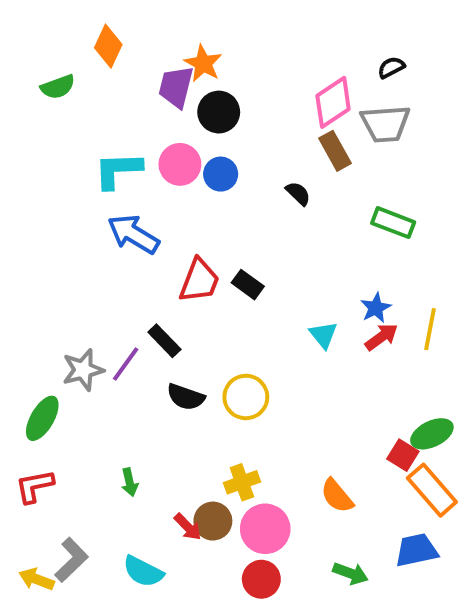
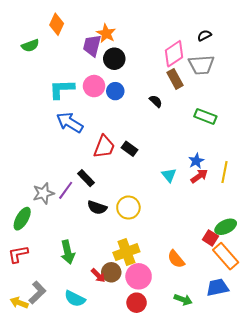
green arrow: (130, 482) -> (68, 252), size x1.6
yellow cross: (242, 482) -> (126, 252), size x1.4

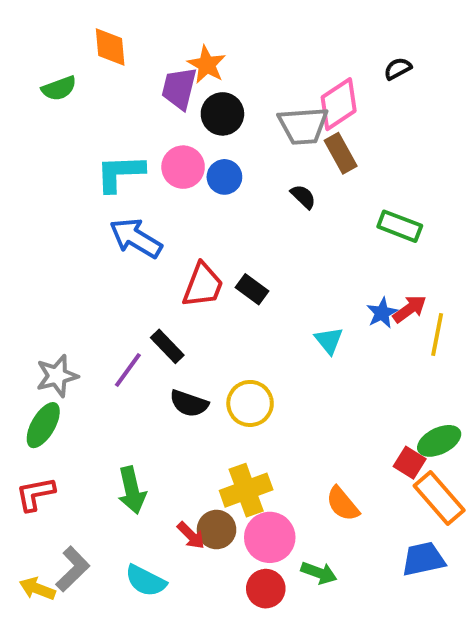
orange diamond: (57, 24) -> (110, 47), turned -30
gray trapezoid: (201, 65) -> (303, 126), moved
red arrow: (199, 176) -> (410, 309), moved
gray star: (43, 193) -> (57, 376), moved
green arrow: (183, 300) -> (319, 573), moved

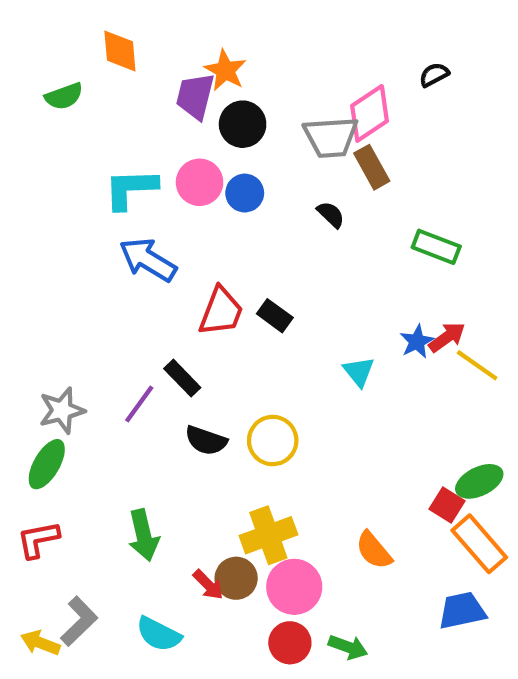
yellow line: (437, 335) -> (477, 365), turned -66
green arrow: (319, 573) -> (348, 647), moved

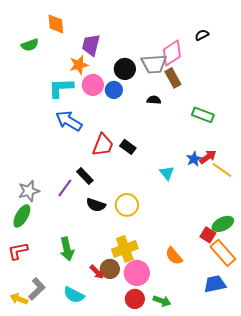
orange star: (225, 70) -> (79, 65), moved, turned 30
black circle: (243, 124) -> (125, 69), moved
black semicircle: (331, 215) -> (154, 100), turned -40

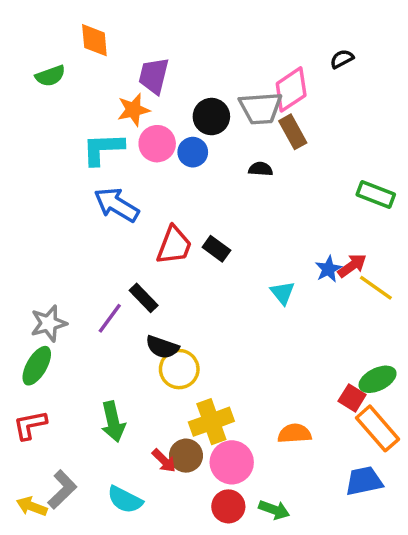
green rectangle: (203, 115) -> (376, 195), moved
yellow circle: (127, 205) -> (179, 369), moved
orange semicircle: (174, 256) -> (294, 434), turned 126

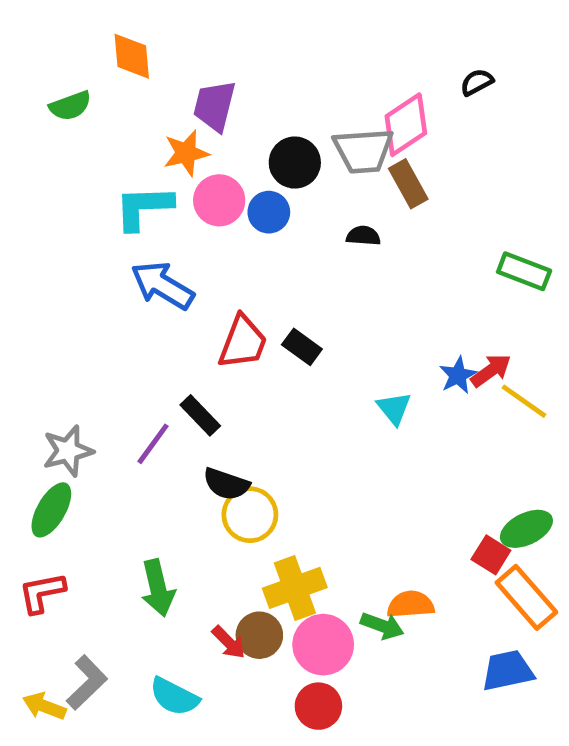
green arrow: (274, 510) -> (382, 626), moved

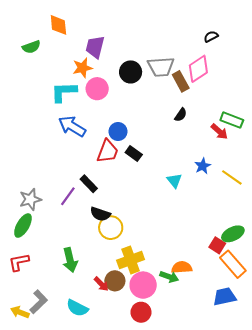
pink diamond: (406, 125) -> (198, 69), moved
blue circle: (269, 212) -> (118, 132), moved
black semicircle: (363, 236) -> (181, 115), moved, turned 120
red arrow: (491, 370) -> (219, 132), moved, turned 78

